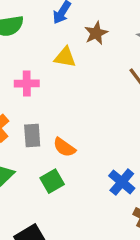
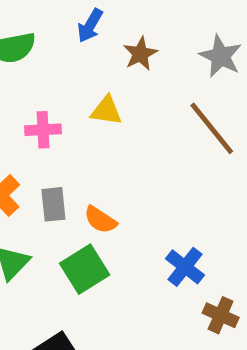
yellow triangle: (65, 57) -> (106, 111), moved
green square: (52, 181) -> (85, 269), size x1.4

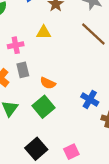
gray rectangle: (53, 204) -> (23, 70), moved

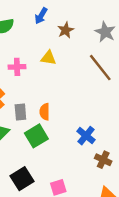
gray rectangle: (23, 70) -> (20, 112), moved
orange semicircle: (48, 83) -> (45, 112), turned 56

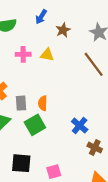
pink cross: (17, 67) -> (23, 54), moved
black square: (22, 179) -> (21, 163), turned 36

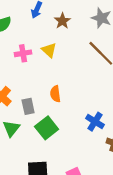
yellow triangle: (47, 55) -> (49, 50), turned 40
orange semicircle: (43, 103) -> (55, 94), moved

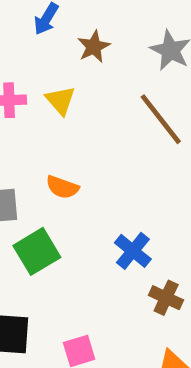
orange semicircle: (55, 94) -> (62, 187), turned -70

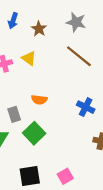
blue cross: (133, 251) -> (86, 107), moved

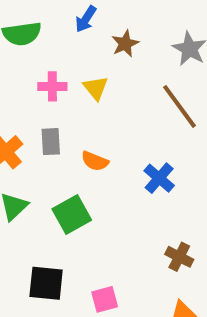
blue cross: (86, 107) -> (159, 178), moved
gray rectangle: (14, 114) -> (51, 142), moved

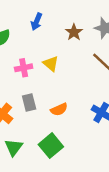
brown star: (125, 44) -> (74, 32), moved
orange semicircle: (95, 161) -> (59, 109), turned -35

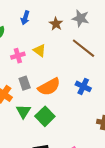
orange semicircle: (59, 109) -> (49, 87), size x1.6
green triangle: (14, 147) -> (23, 111), moved

